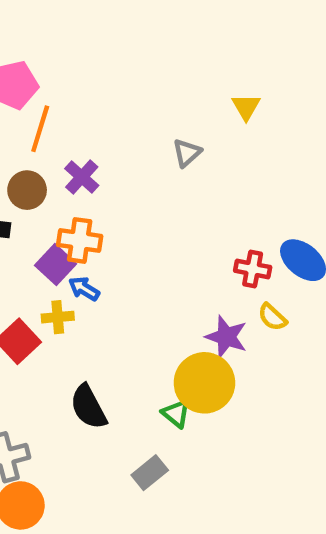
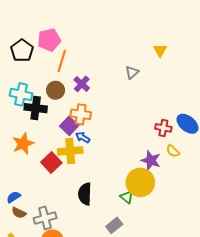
yellow cross: (58, 317) -> (70, 151), size x1.6
black semicircle: (88, 407) -> (85, 194), turned 30

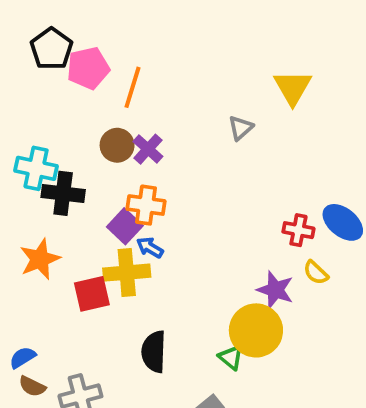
black pentagon: (22, 50) -> (51, 49), moved
yellow triangle: (160, 50) -> (293, 87), size x1.5
orange line: (62, 61) -> (133, 87), moved
brown circle: (56, 90) -> (117, 145), moved
red square: (51, 162) -> (92, 294), turned 30

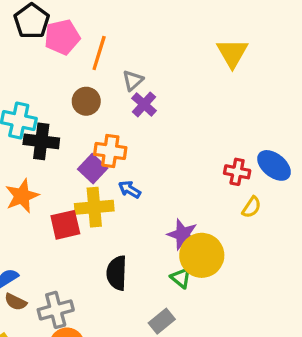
gray triangle: (241, 128) -> (133, 80), moved
purple cross: (148, 149) -> (144, 104), moved
blue arrow: (150, 247) -> (130, 190), moved
yellow semicircle: (316, 273) -> (252, 207), turned -100
purple star: (275, 290) -> (183, 234), moved

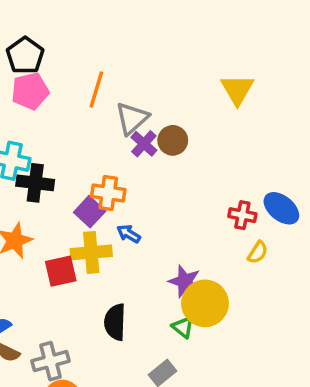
pink pentagon: (62, 37) -> (30, 91), moved
gray triangle: (133, 80) -> (132, 118), size x1.5
brown circle: (86, 101) -> (173, 140), moved

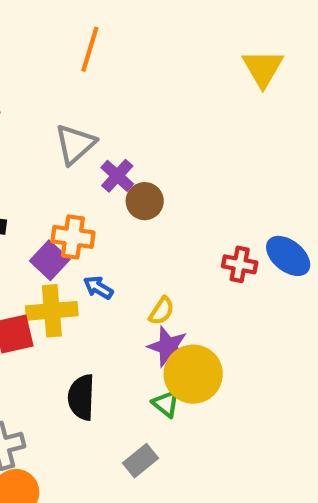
orange line: (96, 89) -> (90, 49), moved
yellow triangle: (237, 89) -> (263, 68), moved
gray triangle: (132, 118) -> (75, 144), moved
brown circle: (173, 140) -> (145, 201), moved
yellow semicircle: (258, 252) -> (162, 311), moved

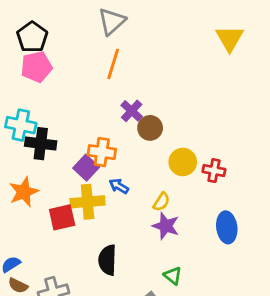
orange line: (90, 49) -> (113, 64), moved
gray triangle: (75, 144) -> (112, 21), moved
blue ellipse: (288, 256) -> (227, 227), moved, turned 44
yellow circle: (193, 374) -> (183, 162), moved, size x0.7
green triangle: (166, 404) -> (173, 276), moved

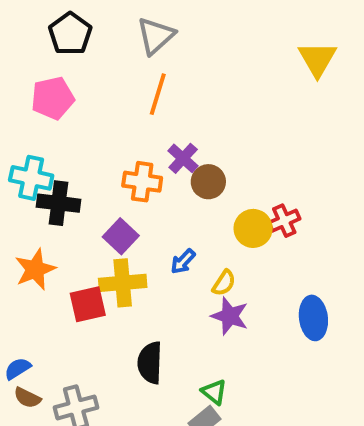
black pentagon: (32, 37) -> (70, 34), moved
orange cross: (102, 152) -> (142, 182), moved
red cross: (214, 171) -> (284, 221), moved, turned -35
blue arrow: (119, 186) -> (183, 262), moved, turned -78
green triangle: (173, 276) -> (214, 392), moved

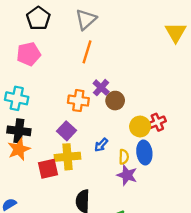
black cross: (58, 203) -> (19, 131), moved
yellow semicircle: (224, 283) -> (124, 157), turned -32
blue ellipse: (313, 318) -> (144, 152), moved

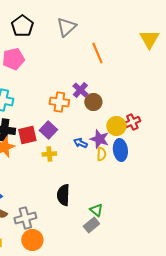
orange line: (87, 52) -> (97, 53), moved, turned -40
blue arrow: (101, 145) -> (80, 143), turned 72
yellow cross: (68, 157) -> (49, 154), size x0.6
red square: (48, 169) -> (27, 135), moved
purple star: (127, 175) -> (99, 139), moved

